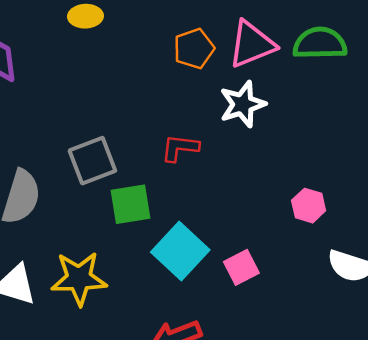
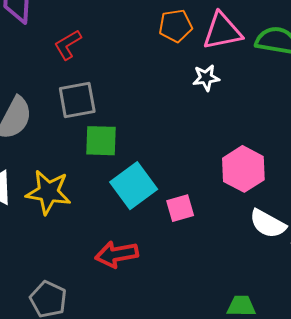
white star: (243, 104) -> (206, 78), size x0.7
red L-shape: (180, 148) -> (68, 45), moved, turned -48
pink hexagon: (309, 206) -> (243, 169), size x1.6

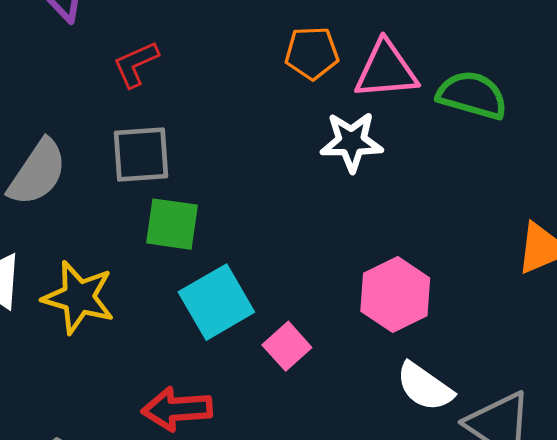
white star: (206, 78) -> (352, 142), size x1.4
pink square: (180, 208) -> (287, 346), turned -32

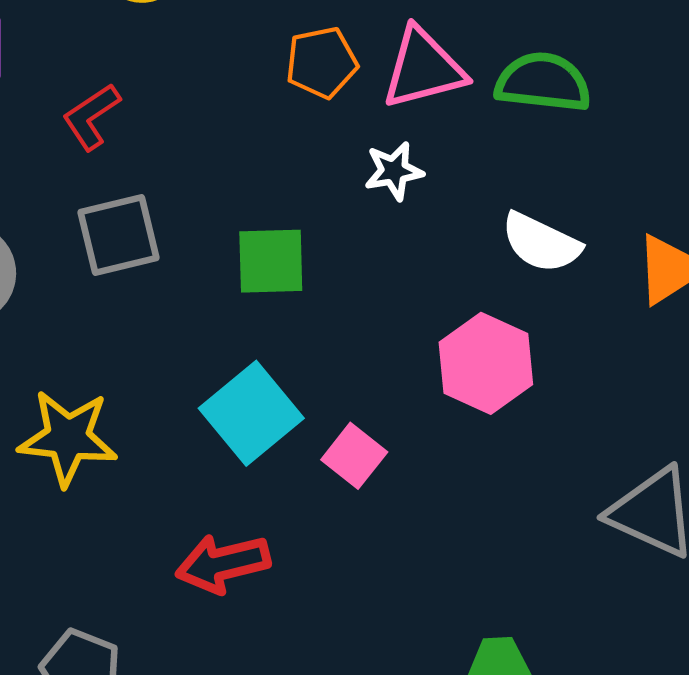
white star: (352, 142) -> (394, 171), size x0.7
green square: (172, 224) -> (271, 261), moved
white semicircle: (425, 387) -> (541, 243), moved

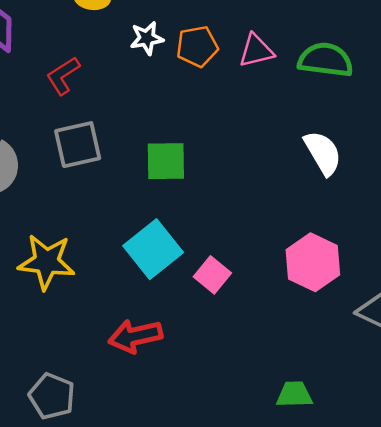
pink triangle: (424, 68) -> (256, 51), size x0.7
white star: (394, 171) -> (147, 38), moved
white semicircle: (541, 243) -> (323, 153), turned -147
pink hexagon: (486, 363) -> (313, 262), moved

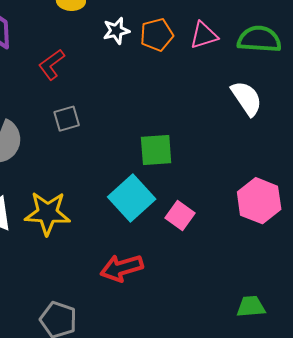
gray square: (78, 145) -> (67, 119), size x0.7
white semicircle: (323, 153) -> (247, 98), moved
green square: (166, 161) -> (156, 150), moved

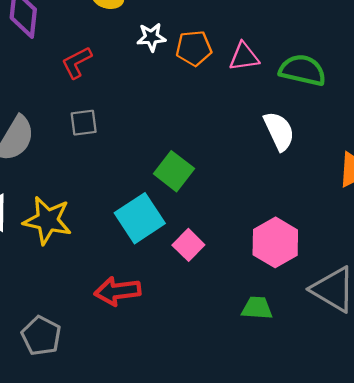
green square: (156, 150) -> (174, 171), turned 33
green trapezoid: (251, 307) -> (257, 308), moved

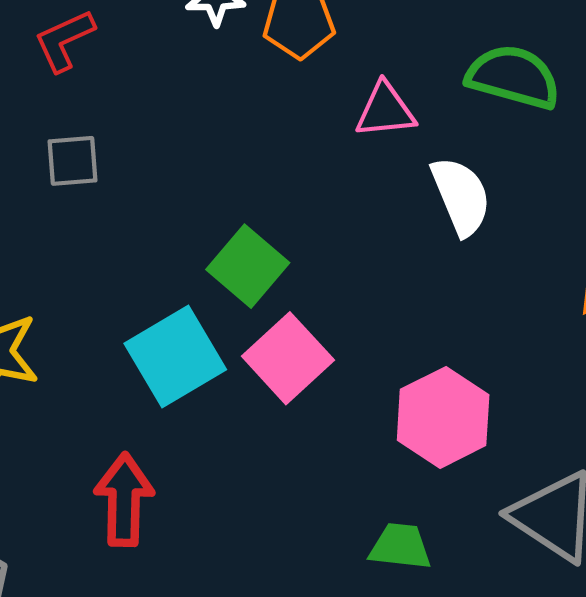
pink triangle: (244, 57) -> (385, 110), moved
pink square: (188, 245) -> (288, 358), moved, size x1.4
red arrow: (118, 291) -> (124, 500), turned 96

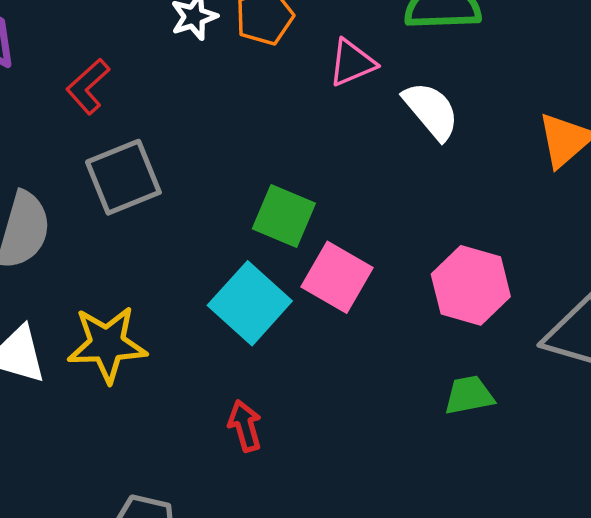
gray square: (73, 161) -> (123, 177), size x1.6
red arrow: (124, 500) -> (245, 426), size x0.7

